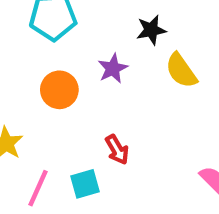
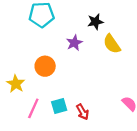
orange circle: (59, 90) -> (45, 66), moved
red arrow: (117, 150) -> (83, 112), moved

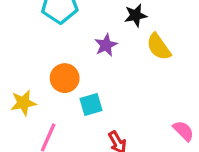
yellow star: (16, 84) -> (23, 103), turned 30
cyan square: (59, 106) -> (91, 104), moved

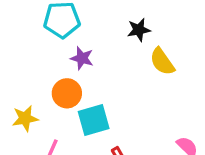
purple star: (106, 45) -> (82, 58), moved, turned -30
cyan square: (91, 104) -> (94, 120), size x1.4

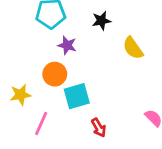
black star: (139, 30) -> (101, 21), moved

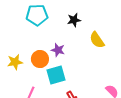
purple star: (67, 45) -> (58, 50), moved
yellow star: (20, 95) -> (15, 62), moved

